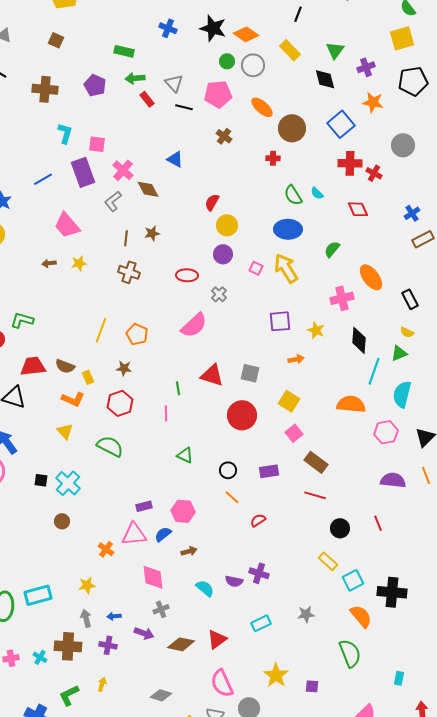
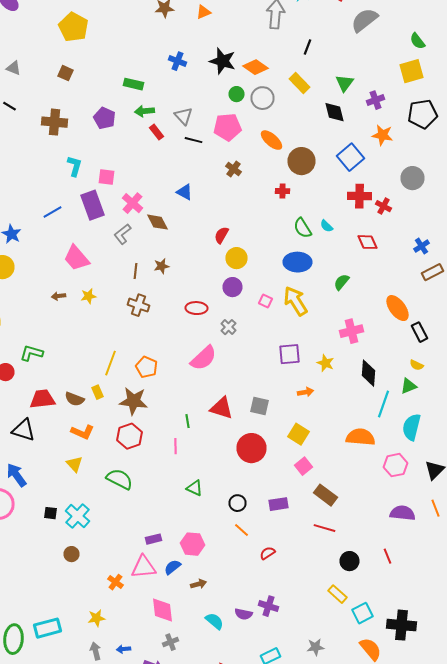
orange ellipse: (371, 277) -> (398, 308), moved
brown star: (124, 368) -> (134, 401), size x1.8
yellow rectangle: (88, 377) -> (98, 392), moved

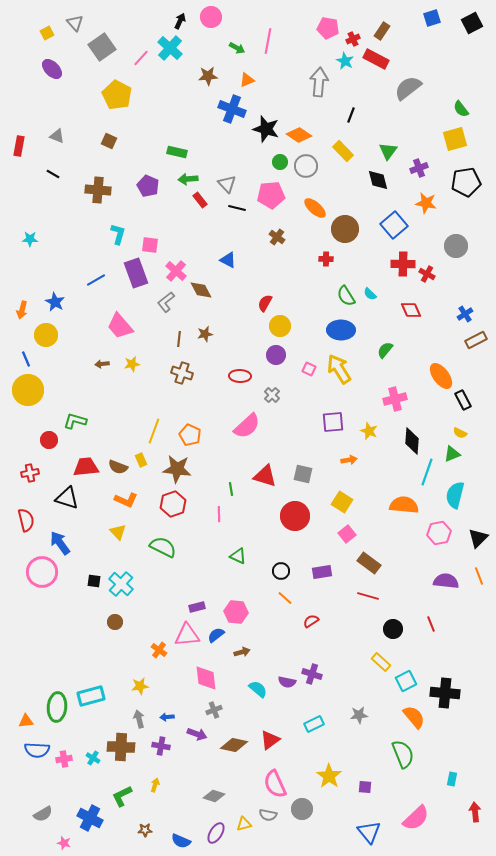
blue cross: (178, 61) -> (232, 109), moved, size x1.5

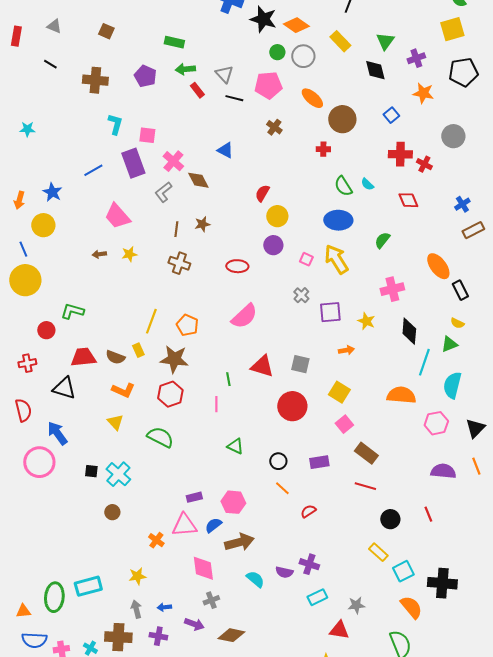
blue square: (394, 225) -> (391, 115), size x0.6
gray cross: (272, 395) -> (301, 295), moved
brown arrow: (242, 652) -> (239, 542), size x1.8
cyan rectangle: (314, 724) -> (317, 597), moved
red triangle: (270, 740) -> (339, 630), moved, turned 45

